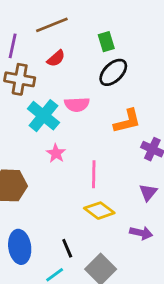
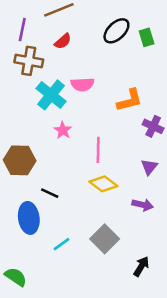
green rectangle: (106, 42) -> (147, 37), moved
black ellipse: (113, 72) -> (116, 31), moved
black line: (67, 248) -> (50, 193), moved, turned -42

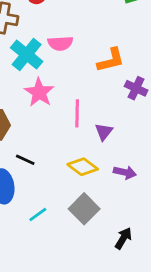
pink star: (63, 130) -> (39, 92), size x1.5
purple triangle: (149, 167) -> (104, 132), moved
yellow diamond: (103, 184) -> (83, 167), moved

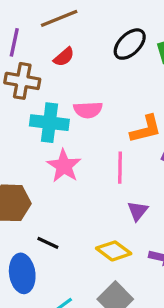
cyan cross: (27, 55) -> (49, 123), turned -32
pink line: (77, 113) -> (120, 168), moved

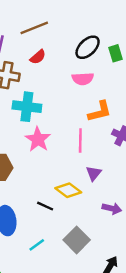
pink semicircle: (88, 110) -> (83, 79), moved
black line: (48, 243) -> (45, 206), moved
yellow diamond: (114, 251) -> (68, 190), moved

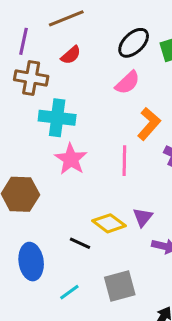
pink semicircle: (83, 79) -> (127, 83), turned -40
orange L-shape: (100, 111) -> (149, 124), turned -35
purple triangle: (94, 173) -> (143, 217), moved
gray square: (77, 240) -> (120, 286), turned 30

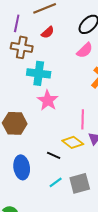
pink line: (124, 161) -> (83, 119), moved
cyan line: (69, 292) -> (56, 182), moved

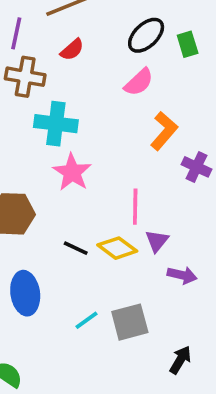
black line: (54, 155) -> (76, 248), moved

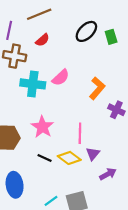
pink semicircle: (139, 82) -> (61, 78), moved
pink star: (72, 172) -> (42, 127), moved
purple arrow: (182, 275) -> (108, 174), turned -42

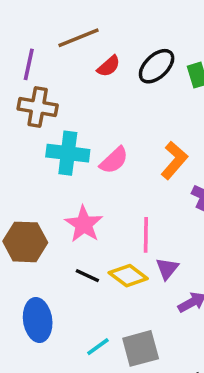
red semicircle: (42, 40) -> (109, 66), moved
pink semicircle: (61, 78) -> (114, 160), moved

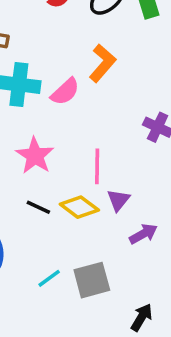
orange L-shape: (174, 160) -> (102, 63), moved

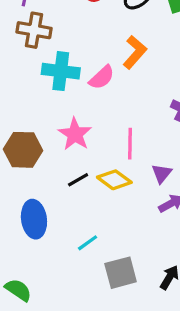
purple triangle: (118, 200) -> (162, 173), moved
black line: (38, 207) -> (78, 180), turned -55
gray square: (92, 280) -> (121, 273), moved

